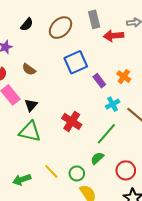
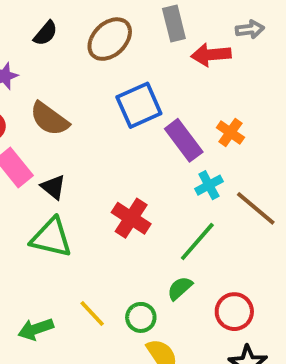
brown semicircle: (29, 69) -> (49, 119), size x1.5
purple rectangle: (99, 81) -> (184, 140), size x1.5
black triangle: (31, 105) -> (53, 187), turned -32

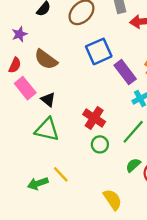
green semicircle: (180, 288) -> (133, 165), moved
yellow line: (92, 314) -> (61, 174), moved
green circle: (141, 317) -> (100, 144), moved

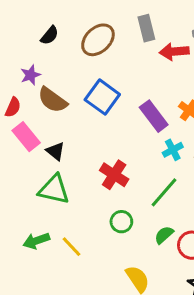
purple star: (19, 34) -> (30, 75), moved
blue square: (99, 51) -> (102, 97), moved, turned -30
green circle: (100, 144) -> (121, 222), moved
green arrow: (38, 183) -> (36, 241), moved

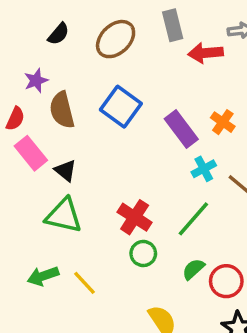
brown semicircle: (52, 100) -> (62, 110), turned 40
red cross: (114, 175) -> (135, 217), moved

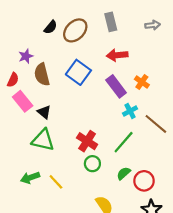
black semicircle: (59, 34) -> (51, 27), moved
red arrow: (205, 53) -> (117, 55), moved

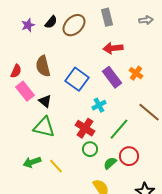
purple star: (26, 56) -> (28, 25), moved
blue square: (78, 72) -> (77, 79), moved
cyan cross: (130, 111) -> (99, 105), moved
green semicircle: (124, 173) -> (110, 163), moved
red circle: (144, 181) -> (129, 156), moved

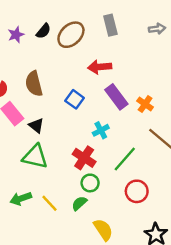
red arrow: (113, 48) -> (100, 67), moved
orange cross: (136, 73) -> (145, 104), moved
blue square: (77, 79) -> (75, 99), size x0.7
green semicircle: (110, 163) -> (79, 203), moved

